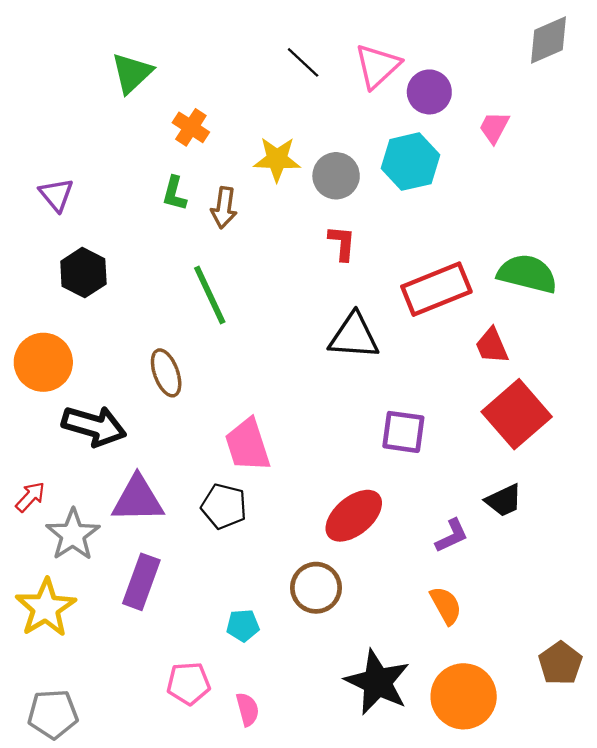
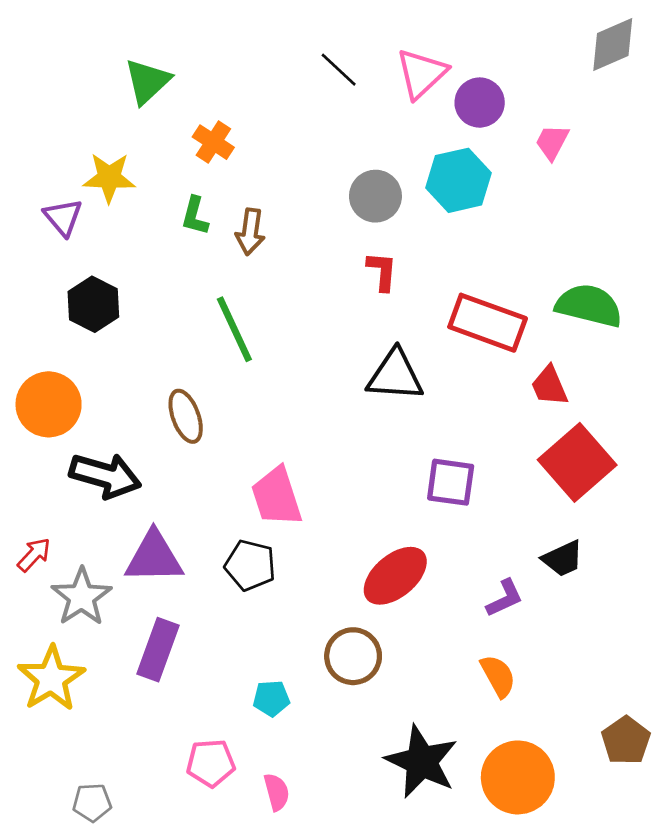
yellow star: (277, 159) -> (109, 178), moved
red rectangle: (436, 289) -> (488, 323), turned 42
gray pentagon: (53, 714) -> (92, 802), moved, size x0.7

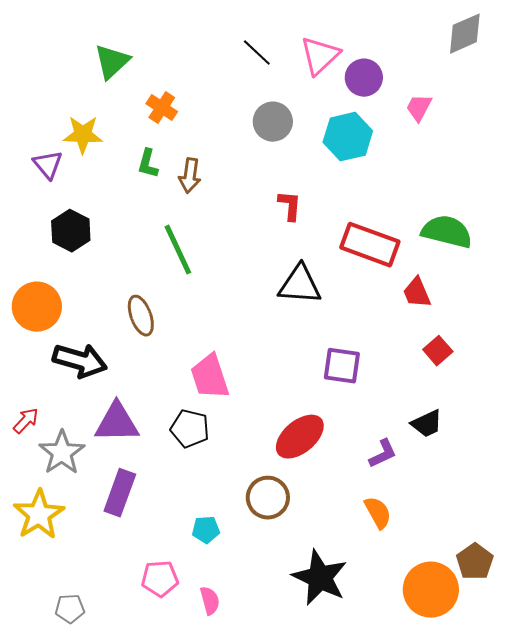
gray circle: (375, 196) -> (273, 122), moved
red square: (577, 462) -> (438, 351), size x0.5
orange circle: (518, 777) -> (431, 590), moved

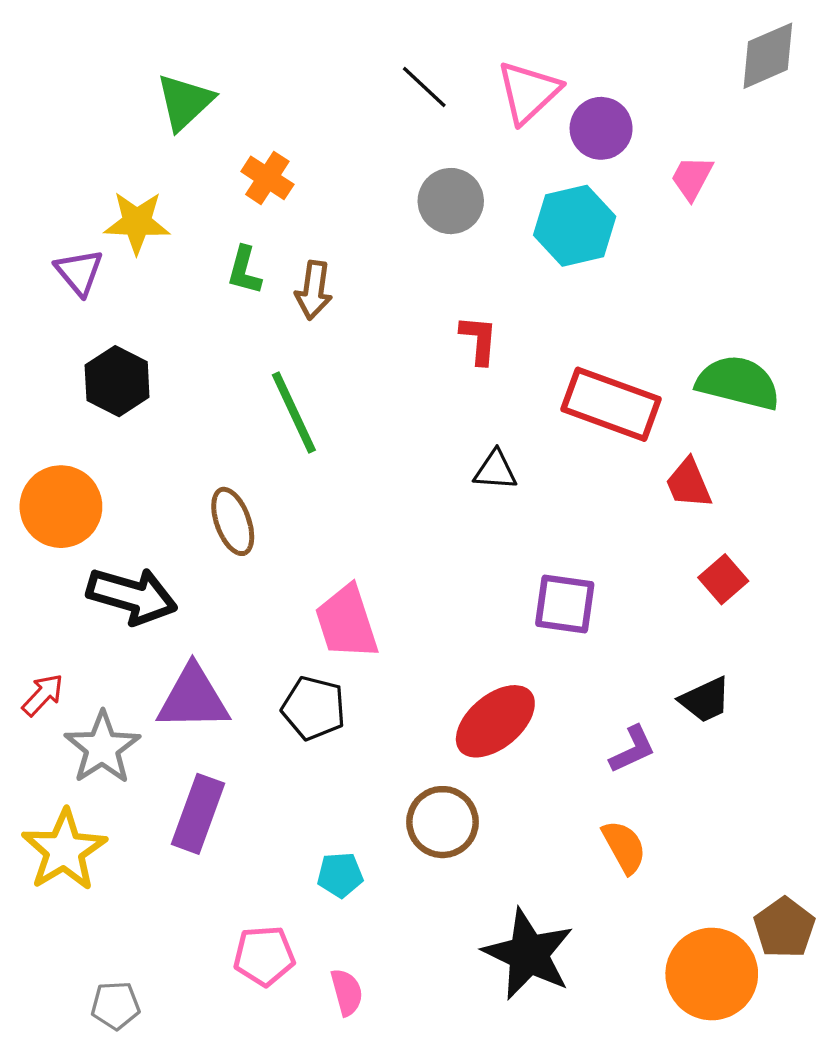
black triangle: (300, 285) -> (495, 470), size x0.6

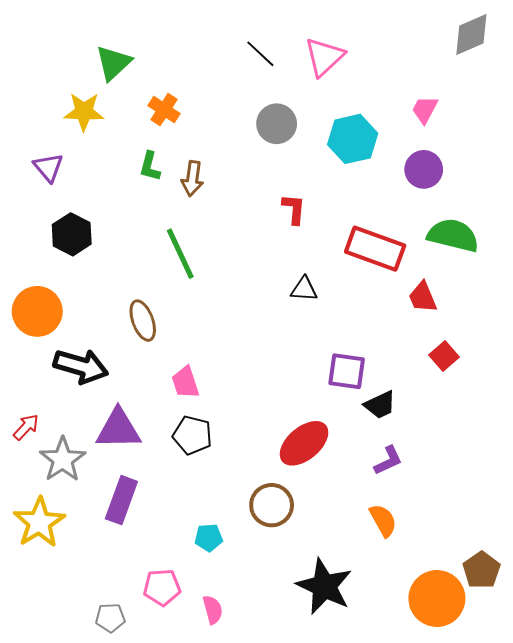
purple circle: (601, 128) -> (424, 169), moved
yellow star: (137, 222) -> (84, 112), moved
pink trapezoid: (347, 622) -> (185, 382), moved, size x0.7
black trapezoid: (705, 700) -> (380, 405), moved
gray pentagon: (115, 1005) -> (110, 618), moved

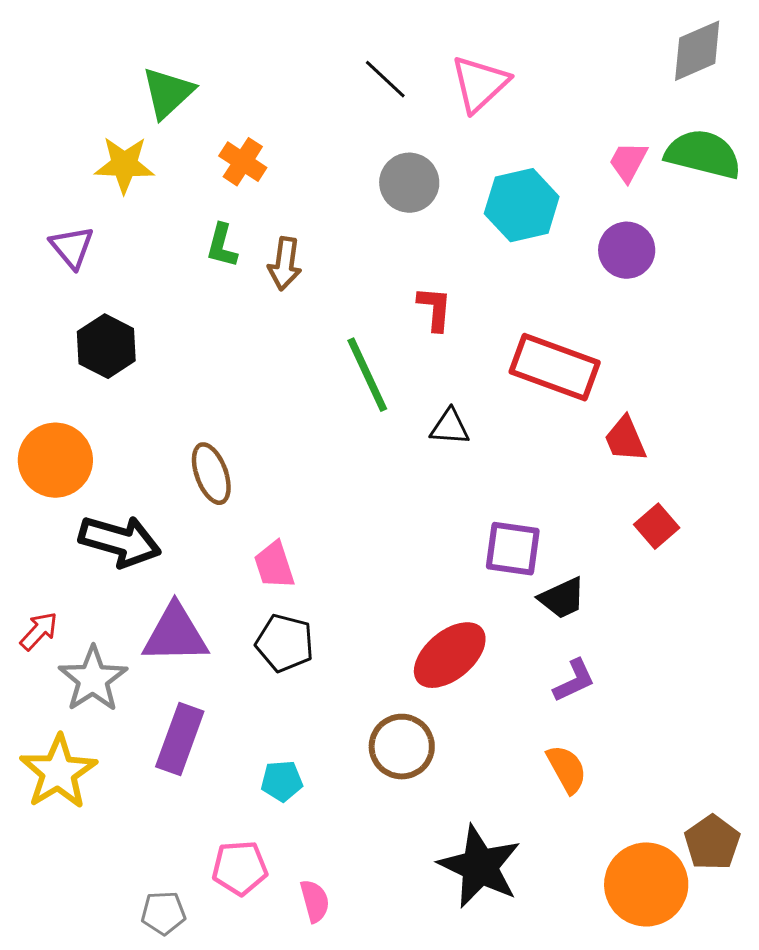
green semicircle: (453, 235) -> (703, 154), moved
green line: (180, 254) -> (367, 375), moved
cyan pentagon: (209, 538) -> (282, 781), moved

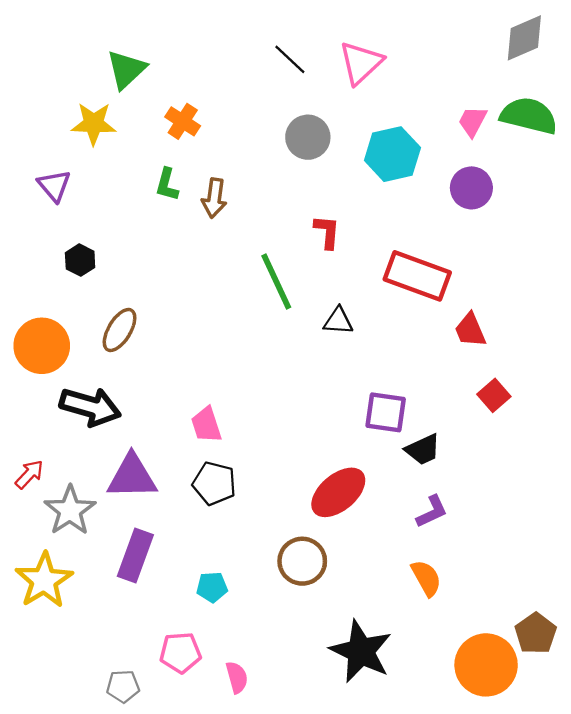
black hexagon: (106, 346) -> (80, 260), size x0.7
brown ellipse: (211, 474) -> (120, 330), moved, turned 51

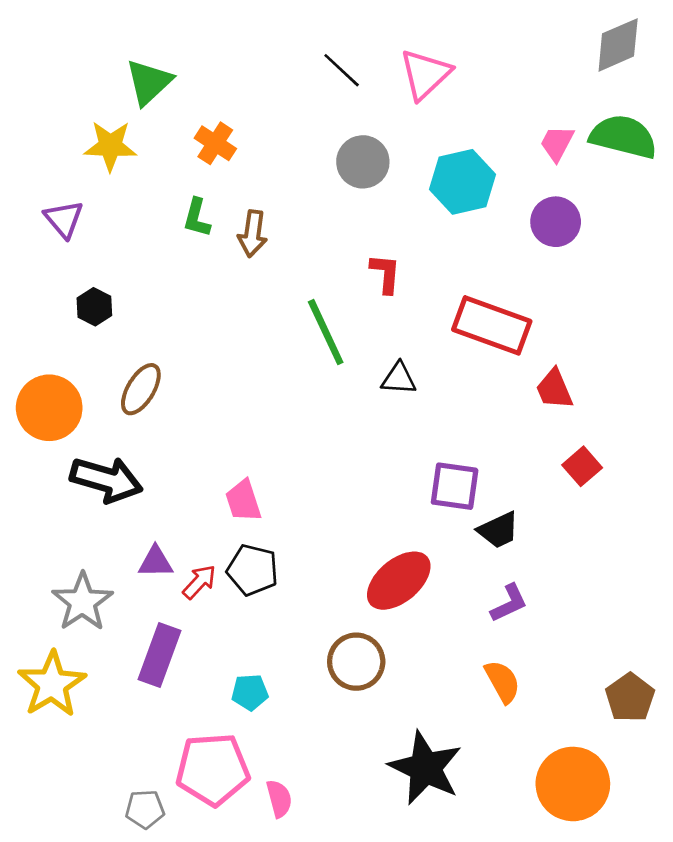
red arrow: (29, 474) -> (199, 582), moved
purple triangle: (132, 477) -> (156, 562), size x0.6
brown pentagon: (536, 633) -> (630, 698), moved
pink pentagon: (180, 653) -> (213, 769), size x1.5

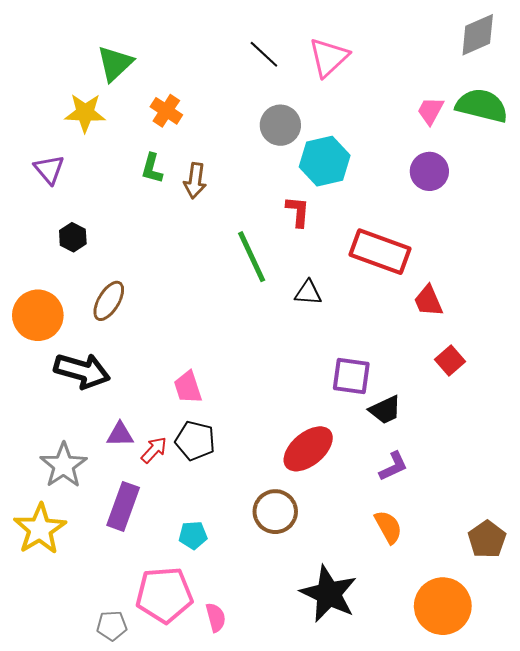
cyan hexagon: (463, 182) -> (325, 161), moved

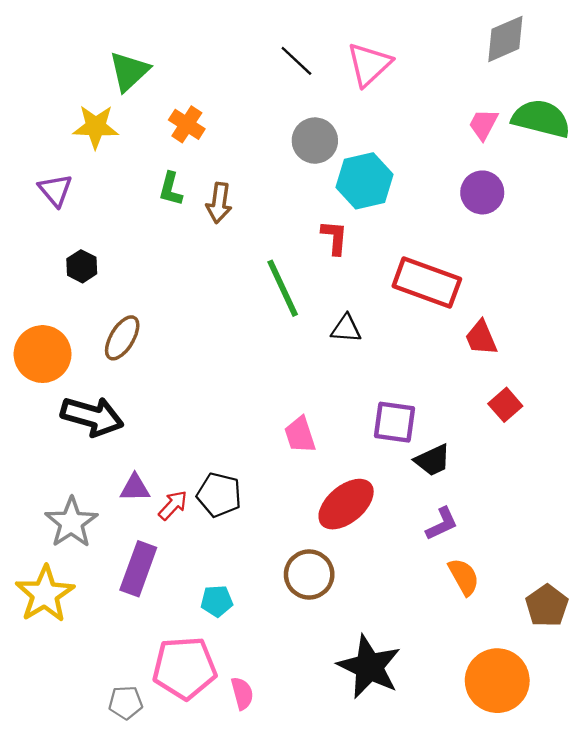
gray diamond: (478, 35) -> (505, 39), moved
pink trapezoid: (188, 387) -> (300, 435), moved
orange semicircle: (388, 527) -> (464, 577), moved

